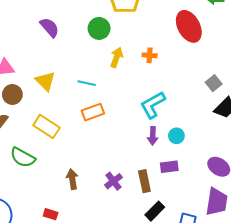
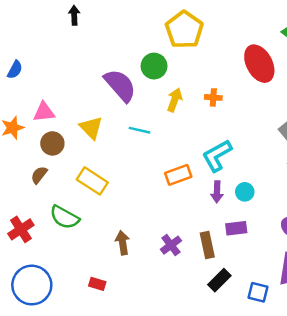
purple semicircle: (50, 27) -> (120, 85), moved, size x1.4
orange rectangle: (93, 112) -> (178, 175), moved

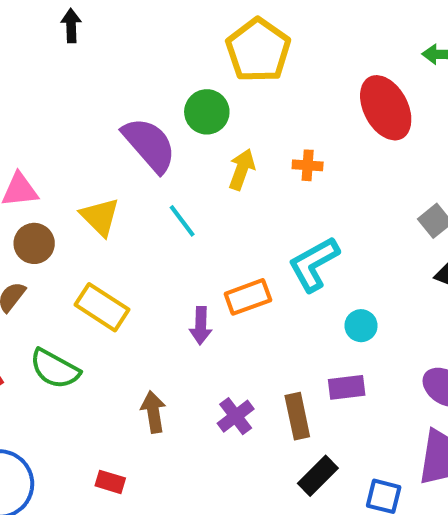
cyan line: (140, 130) -> (182, 221), turned 40
purple arrow: (217, 192) -> (201, 326), moved

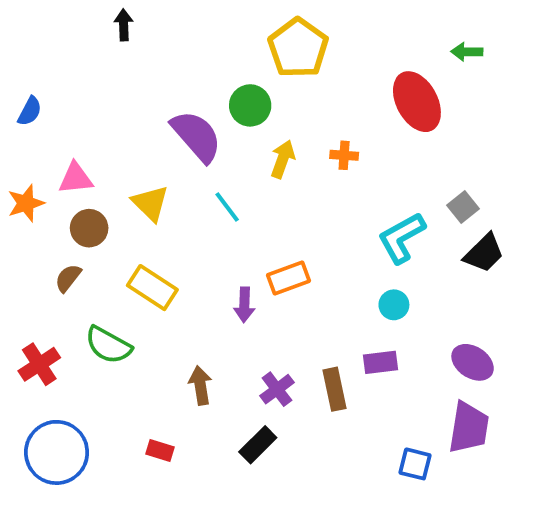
cyan L-shape: (314, 264) -> (402, 238), moved
black rectangle: (318, 476) -> (258, 445), moved

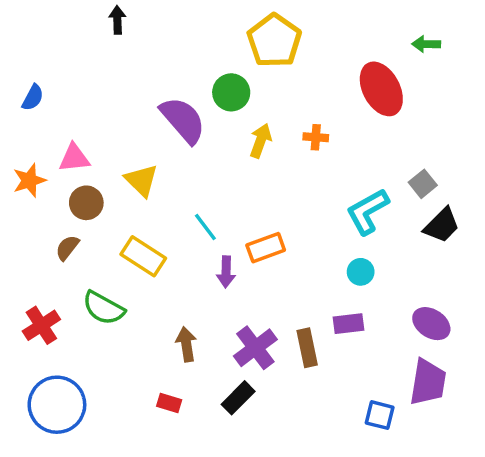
cyan line: (227, 207) -> (205, 227), moved
purple cross: (277, 389) -> (255, 348), size x1.4
red rectangle: (160, 451) -> (169, 403), moved

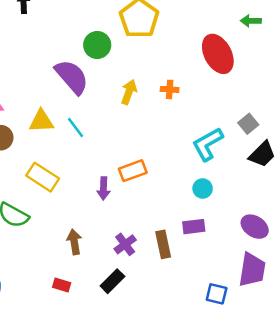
green circle: (231, 92) -> (97, 45), moved
yellow triangle: (141, 180) -> (41, 121), turned -48
cyan line: (205, 227) -> (76, 128), moved
purple cross: (255, 348) -> (125, 244), size x0.7

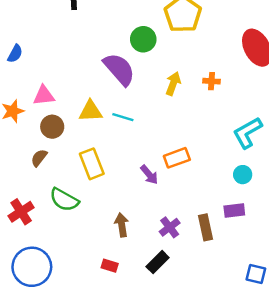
cyan line: (76, 128) -> (123, 117), turned -36
yellow rectangle: (43, 177) -> (92, 164), turned 36
purple arrow: (104, 188) -> (149, 175), turned -42

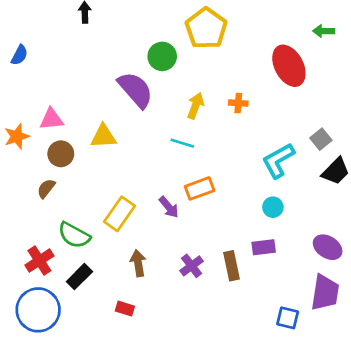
blue semicircle: (15, 54) -> (19, 55), moved
cyan line: (123, 117) -> (182, 143), moved
yellow rectangle: (92, 164) -> (119, 214), moved, turned 56
red cross: (21, 212) -> (39, 261), moved
black rectangle: (158, 262) -> (79, 277), moved

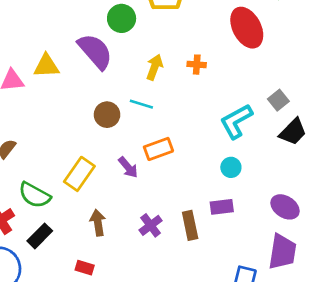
yellow triangle: (103, 136) -> (46, 66), moved
brown circle: (61, 154) -> (107, 115), moved

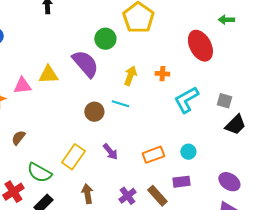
gray square: (278, 100) -> (224, 101), turned -35
cyan L-shape: (236, 121) -> (186, 100), moved
orange rectangle: (158, 149) -> (153, 155), moved
brown rectangle: (190, 225) -> (157, 196), turned -30

